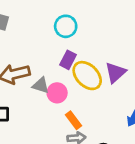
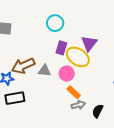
purple triangle: (115, 73) -> (89, 43), moved
pink circle: (57, 93) -> (67, 74), moved

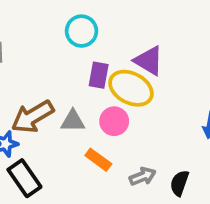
purple triangle: (89, 43) -> (149, 61), turned -30
orange rectangle: (74, 92) -> (98, 160), moved
black rectangle: (15, 98) -> (24, 178), turned 72

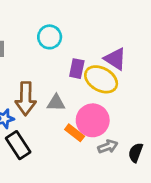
cyan circle: (82, 31) -> (50, 37), moved
brown arrow: (33, 117) -> (26, 99), turned -60
pink circle: (114, 121) -> (93, 120), moved, size x1.5

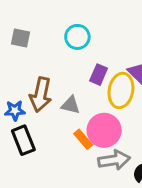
yellow ellipse: (101, 79) -> (121, 90), turned 60
gray arrow: (108, 147) -> (114, 160), size x1.5

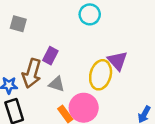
cyan circle: (77, 37) -> (90, 14), moved
purple rectangle: (99, 75) -> (50, 56), moved

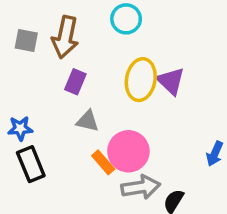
brown arrow: (32, 73) -> (65, 37), moved
yellow ellipse: (101, 75) -> (141, 80), moved

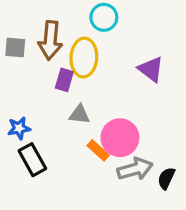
yellow ellipse: (141, 80) -> (84, 58), moved

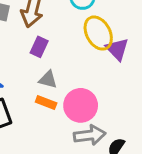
yellow ellipse: (84, 58) -> (98, 33), moved, turned -40
orange rectangle: (98, 150) -> (46, 102), moved, turned -30

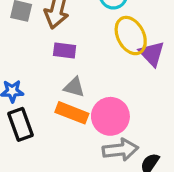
purple rectangle: (39, 47) -> (65, 51), turned 72
orange rectangle: (46, 102) -> (72, 113), size x1.4

